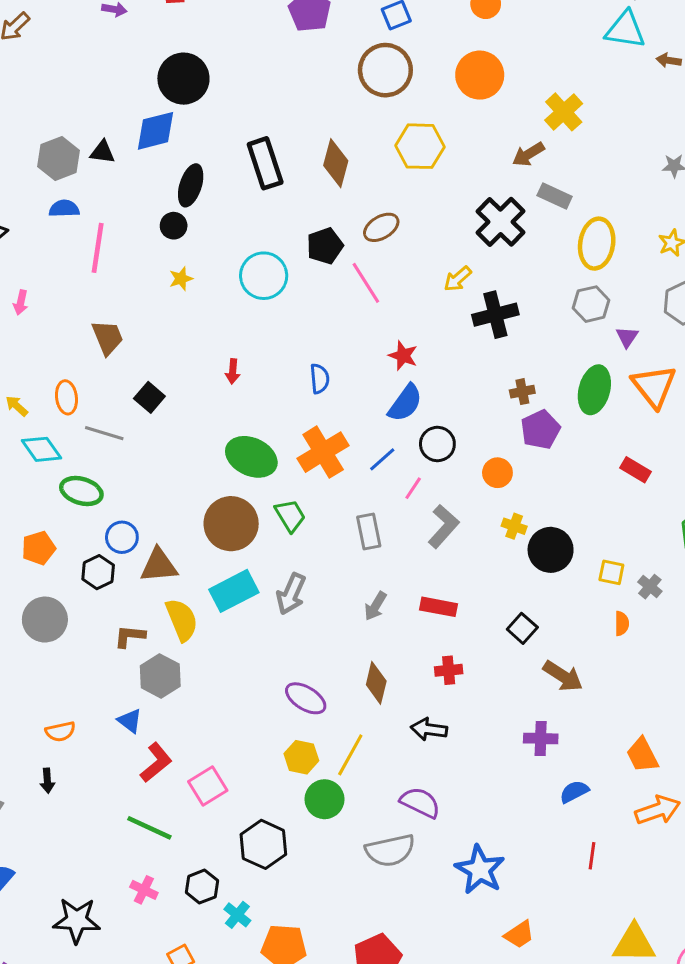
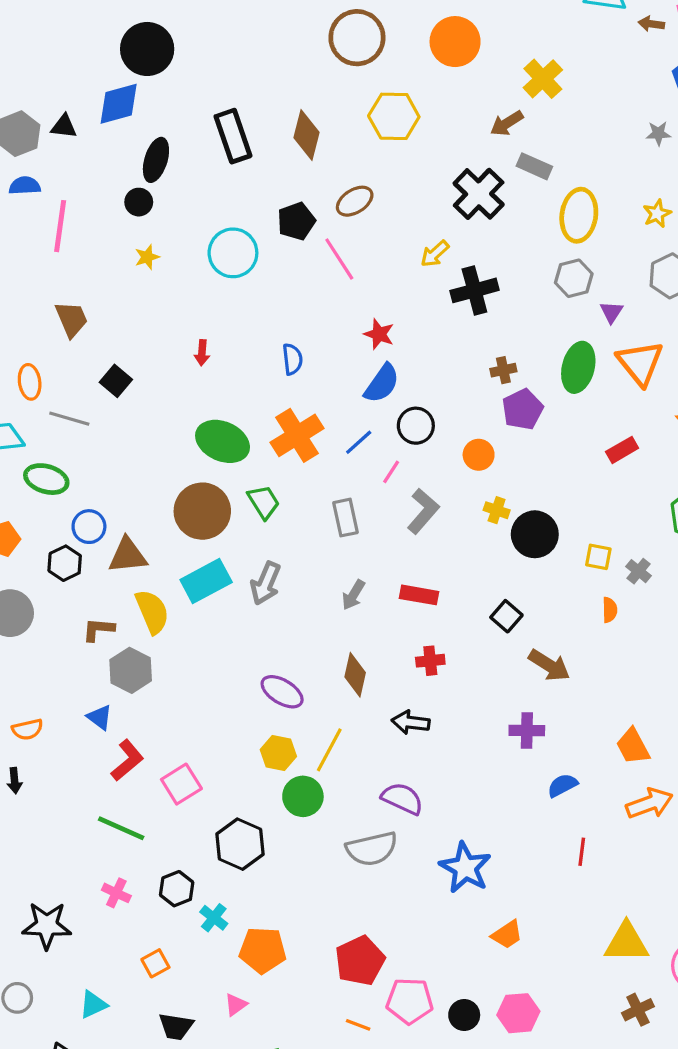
red rectangle: (635, 470) -> (622, 450), turned -60

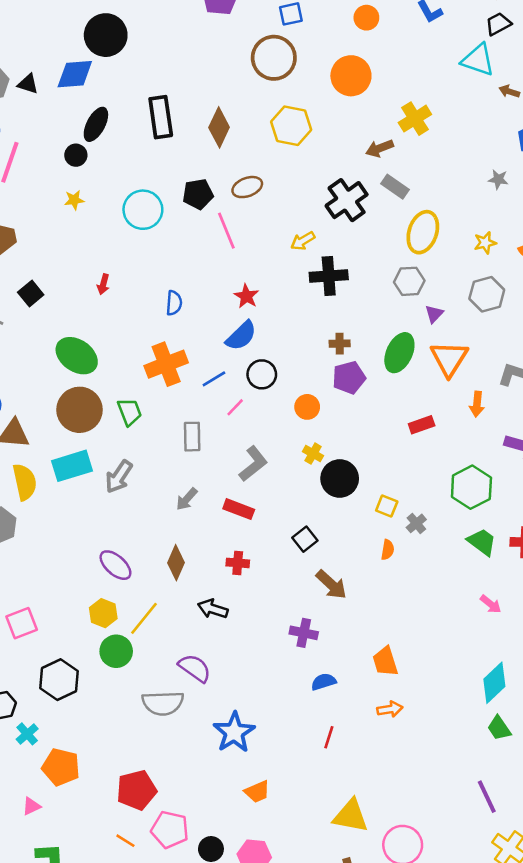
green ellipse: (223, 441) -> (77, 356), moved
gray L-shape: (423, 511) -> (253, 464), moved
orange arrow: (649, 803) -> (390, 709), size x0.7

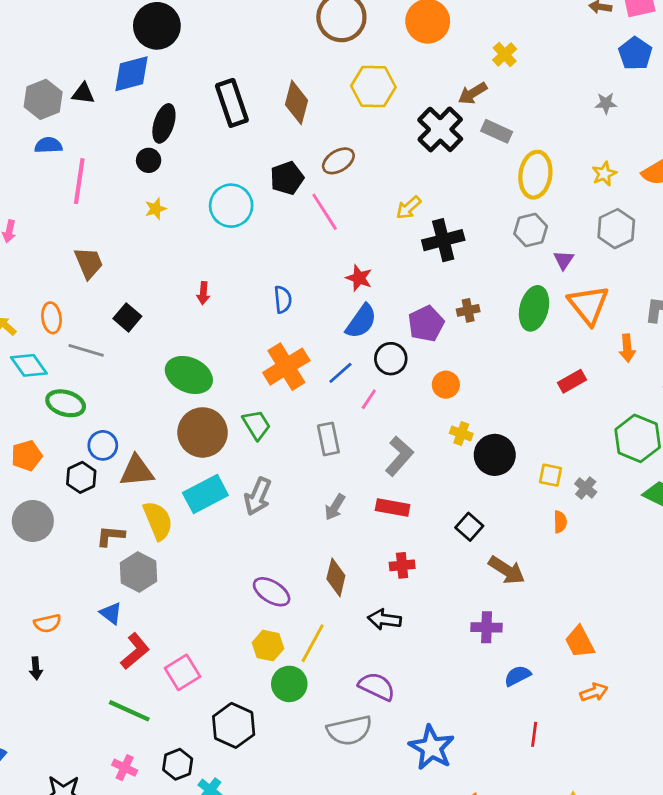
yellow cross: (415, 119) -> (505, 54), size x0.7
black cross: (347, 200) -> (440, 129), moved
purple pentagon: (349, 378) -> (426, 324), moved

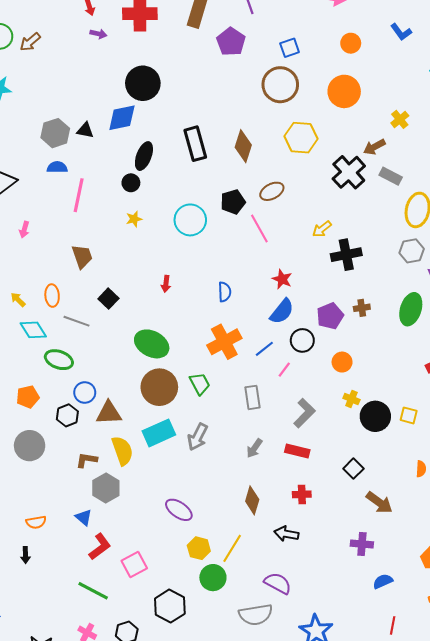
yellow square: (550, 475) -> (409, 415), moved
purple ellipse: (272, 592) -> (179, 510), moved

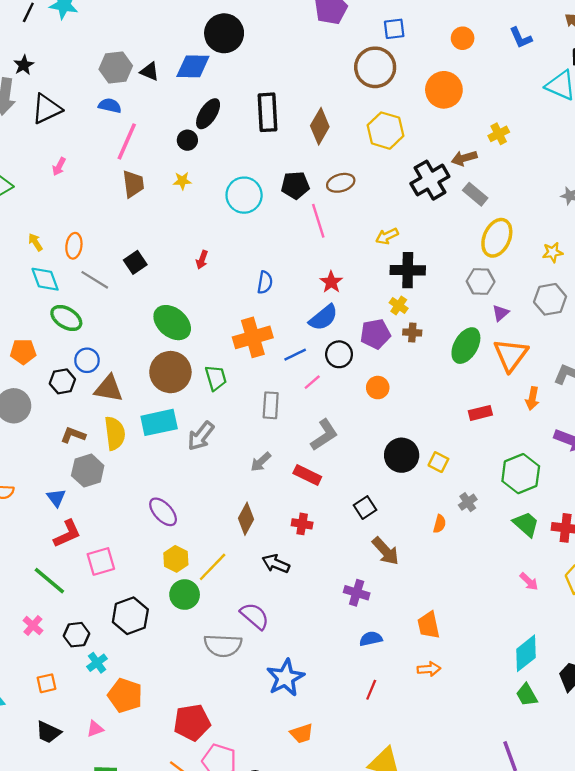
brown trapezoid: (82, 256) -> (133, 184), moved
yellow cross: (351, 399) -> (399, 306), moved

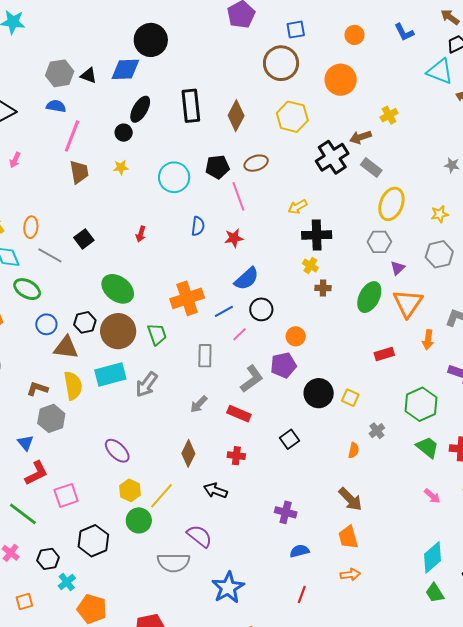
blue semicircle: (265, 282) -> (198, 226), moved
red star: (331, 282) -> (234, 238), moved, turned 30
purple pentagon: (375, 334) -> (283, 365), moved
black hexagon: (62, 381) -> (85, 322), moved
brown arrow: (386, 551) -> (350, 499), moved

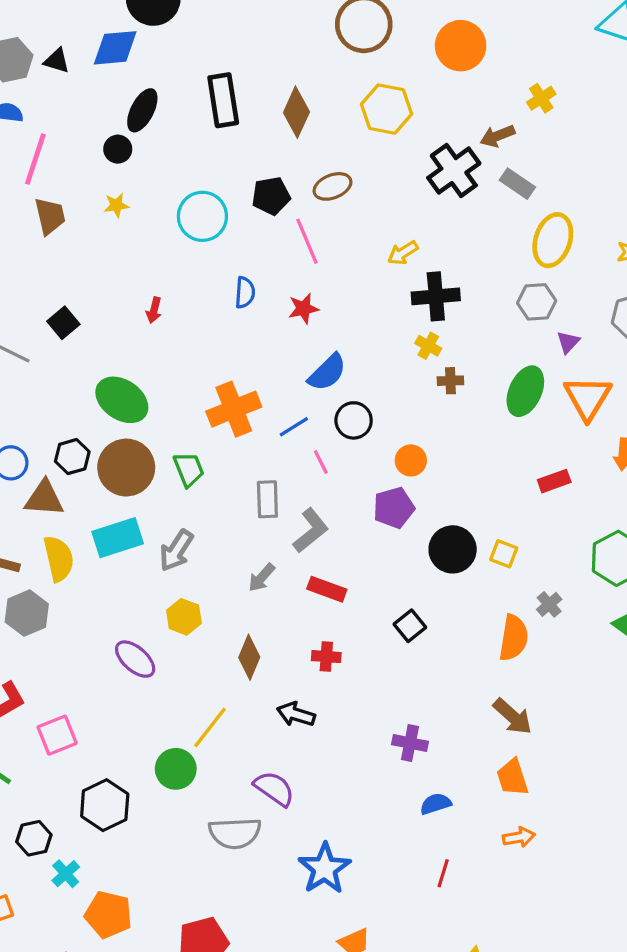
pink line: (239, 334) -> (321, 462), turned -70
gray L-shape: (252, 379) -> (311, 530), moved
orange semicircle: (354, 450) -> (514, 638), size x1.8
yellow hexagon: (130, 490) -> (184, 617), moved

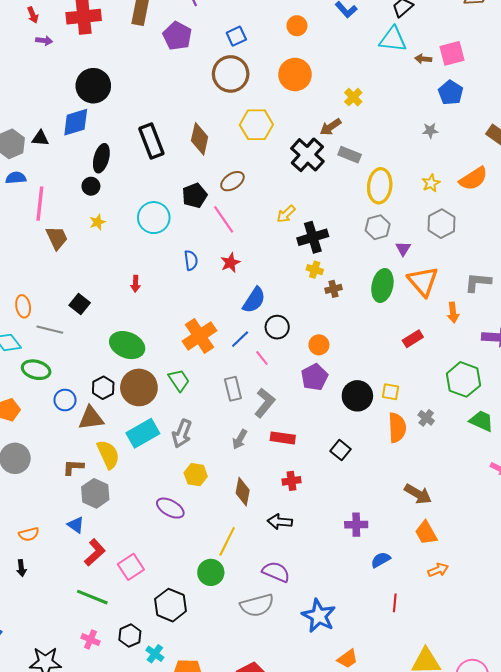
orange semicircle: (514, 638) -> (397, 428), moved

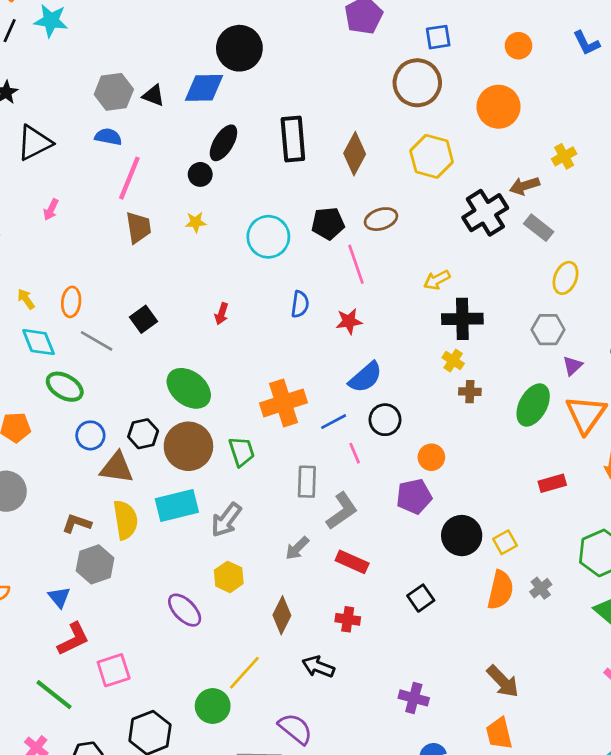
yellow ellipse: (380, 186) -> (566, 278), size x0.7
yellow square: (390, 392) -> (505, 542), turned 36

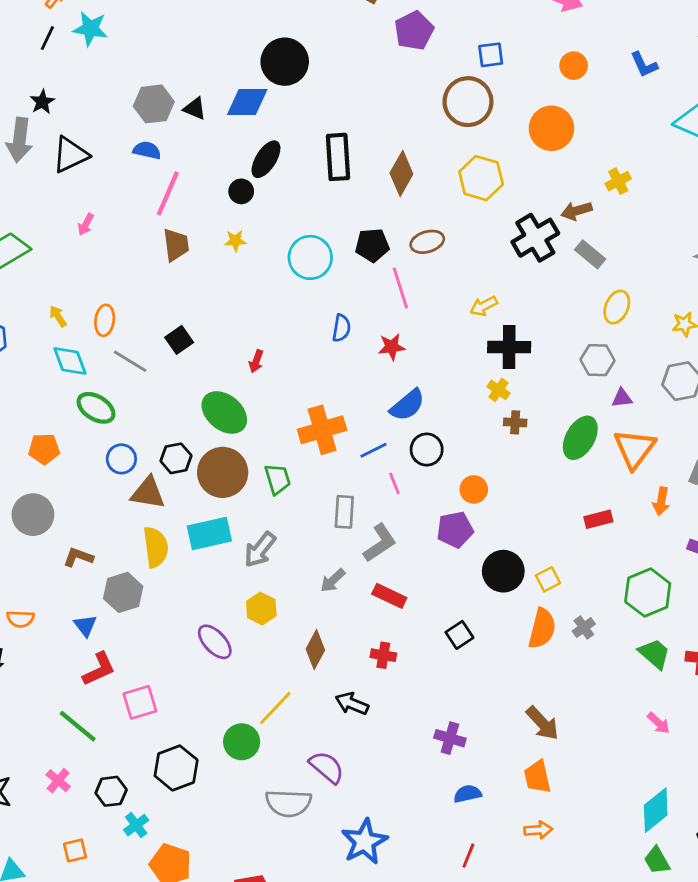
red arrow: (222, 314) -> (256, 361), moved
purple triangle: (573, 366) -> (622, 398), turned 35
brown L-shape: (77, 523) -> (78, 557), moved

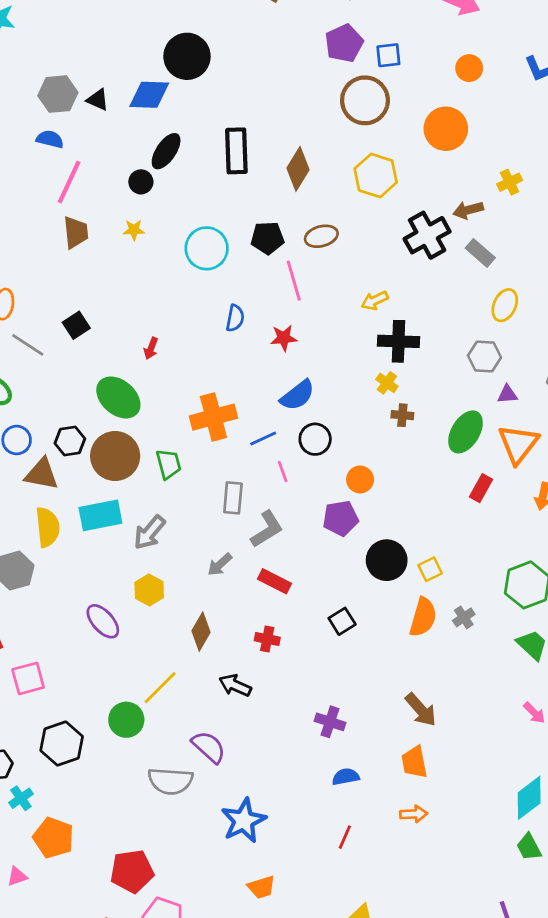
purple pentagon: (414, 31) -> (344, 43), moved
red rectangle: (598, 519) -> (481, 488), moved, turned -48

